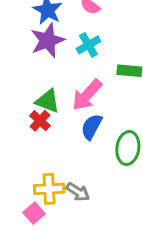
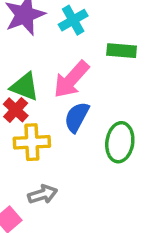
yellow cross: (49, 189) -> (32, 142), moved
gray arrow: (78, 192) -> (43, 194), moved, turned -50

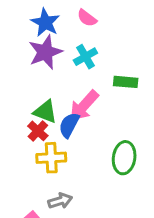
blue semicircle: (77, 117) -> (69, 125), moved

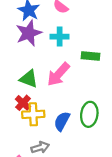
cyan cross: (85, 57) -> (60, 37), turned 30
blue semicircle: (69, 125) -> (62, 121), moved
red cross: (38, 131) -> (23, 103), moved

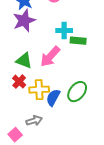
cyan cross: (60, 37) -> (64, 31), moved
yellow cross: (33, 114) -> (39, 90), moved
green ellipse: (89, 114) -> (77, 92), turned 30

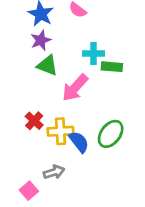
purple star: (24, 21) -> (41, 40), size x0.7
green triangle: (24, 61) -> (47, 65), moved
blue semicircle: (53, 98) -> (79, 142), turned 114

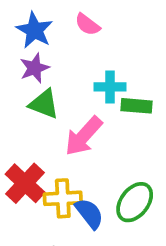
red cross: (34, 121) -> (25, 183), size x1.5

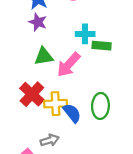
purple star: (34, 68) -> (38, 22), turned -30
green triangle: (44, 104) -> (44, 56), moved, turned -30
green ellipse: (135, 202) -> (100, 106), turned -35

